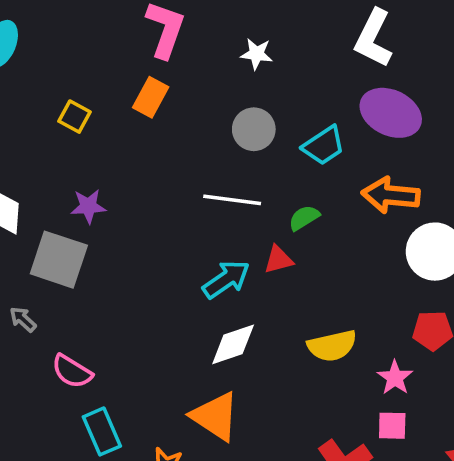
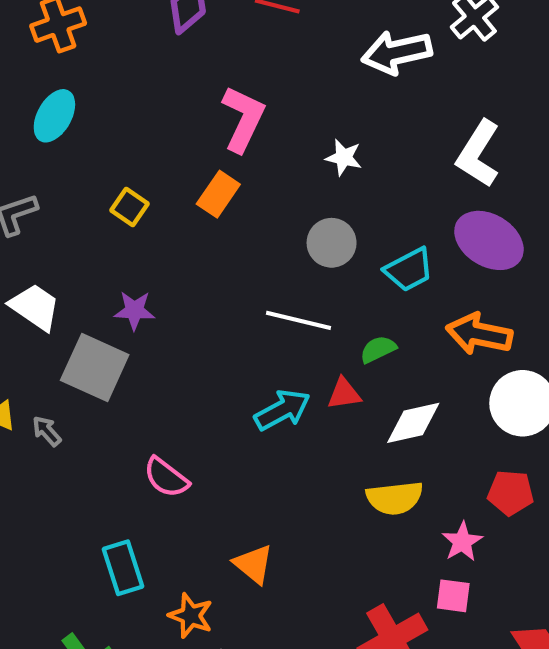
white diamond: (233, 344) -> (413, 423), moved
pink semicircle: (72, 371) -> (166, 477), moved
orange triangle: (215, 416) -> (253, 564), size x0.7

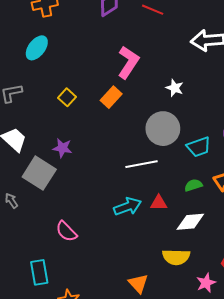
gray circle: (332, 243) -> (163, 129), size x1.4
white line: (298, 320) -> (141, 164), turned -32
green semicircle: (378, 349) -> (193, 185), moved
orange triangle: (253, 564) -> (138, 283), moved

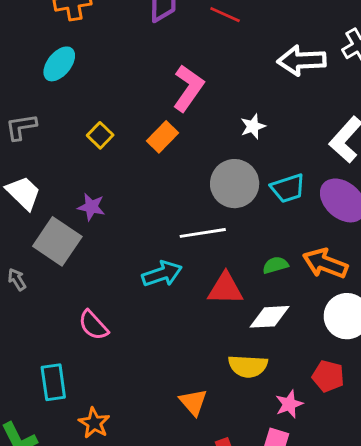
white star: (175, 88) -> (253, 126), turned 30
cyan trapezoid: (199, 147) -> (288, 188), moved
red triangle: (159, 203) -> (225, 289), size x1.5
cyan arrow: (128, 206) -> (162, 274), moved

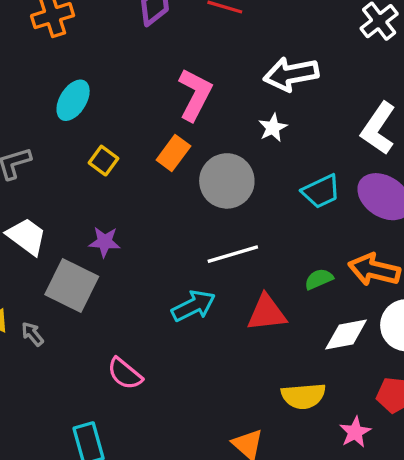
white arrow: (302, 60) -> (291, 74), moved
cyan ellipse: (59, 64) -> (73, 100), moved
gray circle: (235, 184) -> (227, 181), moved
white diamond: (270, 317) -> (346, 335), moved

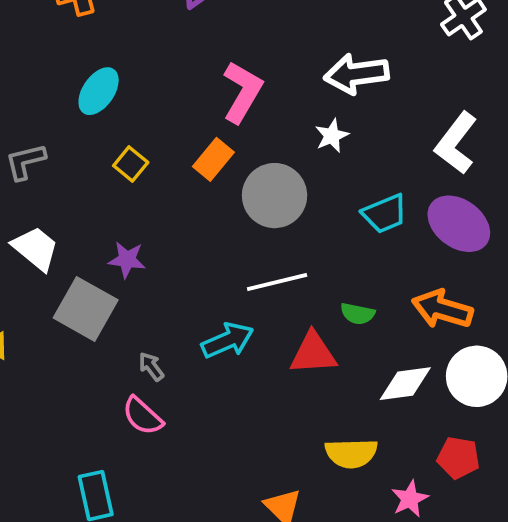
green semicircle: (319, 279) -> (358, 314), moved, turned -148
gray arrow: (32, 334) -> (151, 367), moved

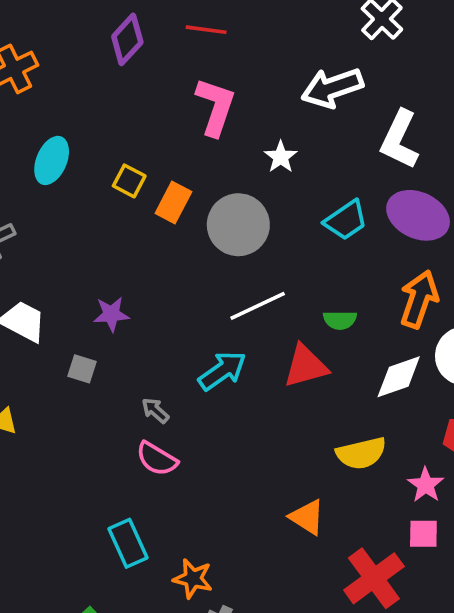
white arrow: (357, 74) -> (332, 88), moved
pink L-shape: (242, 92) -> (215, 107), moved
yellow square: (131, 164) -> (129, 181), moved
gray square: (86, 309) -> (82, 369), size x0.5
orange arrow: (442, 309) -> (419, 299), turned 104

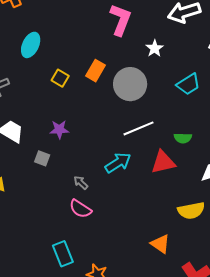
yellow square: (129, 181) -> (60, 78), moved

